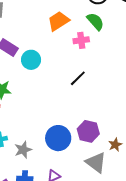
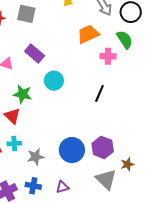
cyan circle: (31, 60) -> (54, 81), moved
black line: (78, 78) -> (99, 93), turned -30

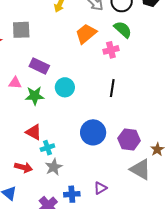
green star: (23, 94) -> (35, 96), moved
cyan cross: (14, 144) -> (47, 148), moved
blue circle: (72, 150) -> (93, 132), moved
gray star: (36, 157) -> (54, 167), moved

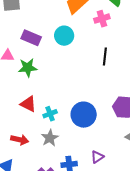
cyan circle: (65, 87) -> (64, 36), moved
blue circle: (93, 132) -> (84, 115), moved
cyan cross: (47, 148) -> (50, 114), moved

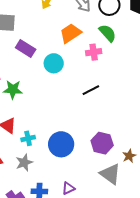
purple rectangle: (31, 38) -> (26, 48), moved
black line: (105, 57) -> (91, 90), turned 48

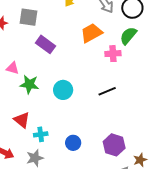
green semicircle: (108, 33) -> (128, 36), turned -102
cyan circle: (54, 63) -> (63, 90), moved
blue circle: (61, 144) -> (73, 143), size x0.6

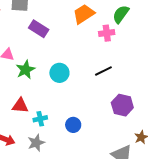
green star: (29, 84) -> (25, 70), turned -30
red triangle: (22, 120) -> (20, 106), turned -30
purple hexagon: (114, 145) -> (122, 105), moved

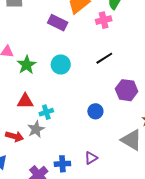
purple rectangle: (39, 29) -> (58, 23), moved
blue circle: (73, 125) -> (95, 111), moved
gray star: (36, 143) -> (36, 129), moved

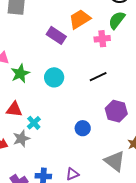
cyan cross: (46, 112) -> (34, 123), turned -32

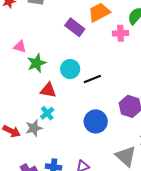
black line: (98, 77) -> (92, 79), moved
red triangle: (14, 109) -> (48, 90), moved
blue circle: (83, 128) -> (96, 121), size x1.5

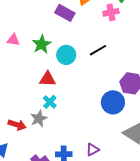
green star: (37, 63) -> (42, 44), moved
black line: (92, 79) -> (98, 50), moved
blue circle: (96, 121) -> (113, 102), moved

